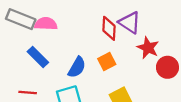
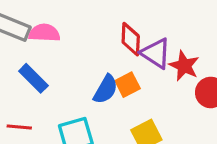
purple triangle: (130, 23) -> (156, 53), moved
blue semicircle: (77, 67) -> (106, 89), moved

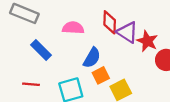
pink semicircle: (44, 33) -> (73, 28), moved
orange square: (128, 85) -> (101, 75), moved

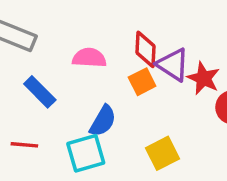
blue semicircle: (92, 58) -> (103, 121), moved
orange square: (101, 75) -> (142, 82), moved

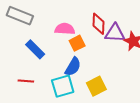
purple triangle: (173, 65) -> (115, 33), turned -30
orange square: (142, 82) -> (77, 43), moved
yellow square: (163, 153) -> (96, 86), moved

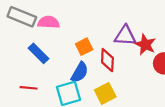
red diamond: (98, 24) -> (107, 60), moved
pink semicircle: (65, 29) -> (49, 22), moved

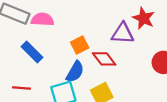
red star: (145, 44) -> (144, 18), moved
red diamond: (107, 60) -> (104, 59), turned -40

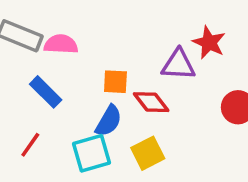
orange square: (80, 45) -> (115, 82), turned 30
red line: (22, 88) -> (30, 145), turned -60

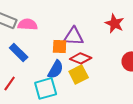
purple triangle: (178, 65) -> (74, 36), moved
red diamond: (151, 102) -> (81, 58), turned -30
yellow square: (148, 153) -> (79, 74), moved

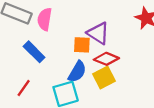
pink semicircle: (28, 24) -> (45, 19), turned -84
purple triangle: (74, 36) -> (98, 33), turned 30

